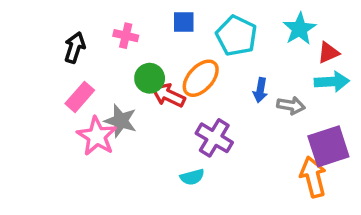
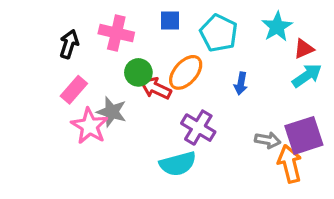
pink cross: (126, 36) -> (116, 33), size x1.5
cyan arrow: (332, 82) -> (307, 76), turned -32
gray arrow: (291, 105) -> (268, 140), moved
cyan semicircle: (192, 177) -> (178, 164), size x1.6

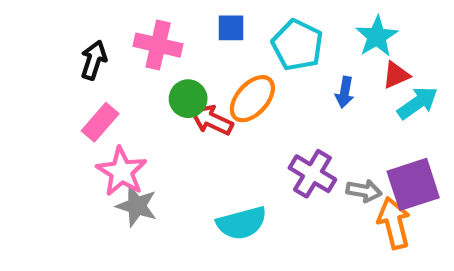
red triangle: (304, 49) -> (396, 75), moved
blue arrow: (241, 83) -> (345, 92), moved
gray star: (112, 112) -> (137, 206), moved
purple cross: (198, 128) -> (312, 174), moved

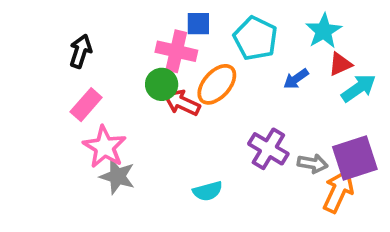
pink cross: (158, 45) -> (176, 51), moved
blue arrow: (345, 92) -> (296, 79), turned 45
cyan semicircle: (242, 223) -> (208, 191), size x0.7
orange arrow: (394, 223) -> (338, 191), turned 39

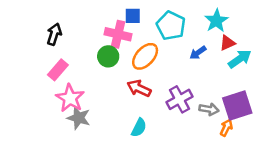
red arrow: (182, 103) -> (139, 88), moved
purple cross: (268, 149) -> (179, 99), turned 30
cyan semicircle: (208, 191) -> (139, 128), turned -48
orange arrow: (338, 191) -> (226, 128), size x0.6

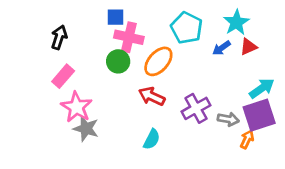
blue square: (133, 16) -> (115, 17), moved
blue arrow: (198, 53) -> (222, 48), moved
cyan arrow: (240, 59) -> (262, 88), moved

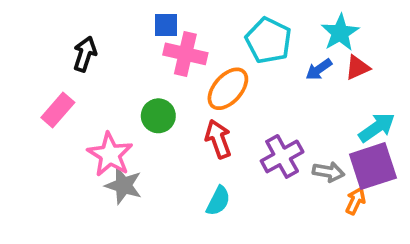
green circle: (118, 61) -> (158, 116), moved
pink rectangle: (63, 76) -> (58, 110), moved
red arrow: (152, 96) -> (218, 139), turned 45

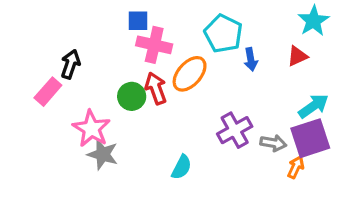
cyan star: (340, 33) -> (313, 21), moved
black arrow: (85, 54) -> (71, 64), moved
blue arrow: (319, 69) -> (251, 59), moved, turned -65
red arrow: (218, 139) -> (156, 88), moved

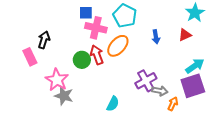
cyan pentagon: (223, 34) -> (125, 16), moved
pink rectangle: (48, 92) -> (30, 57), turned -66
gray arrow: (273, 143) -> (160, 91), moved
orange arrow: (296, 167) -> (173, 104), moved

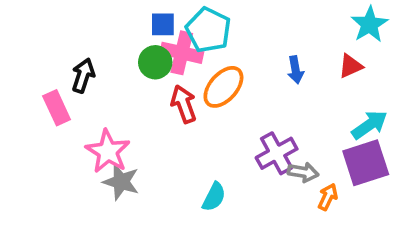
cyan pentagon: (125, 16) -> (208, 30), moved
green circle: (82, 60) -> (155, 62), moved

